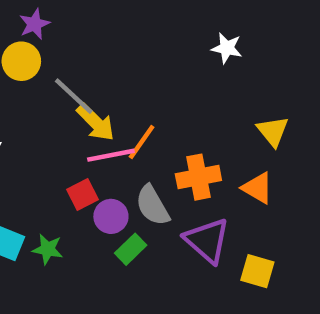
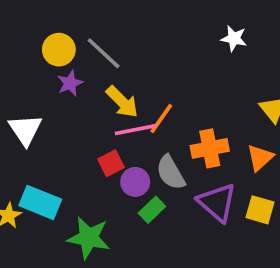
purple star: (34, 24) -> (70, 83), moved
gray line: (74, 96) -> (104, 53), moved
orange triangle: (257, 188) -> (260, 158), turned 48
green star: (48, 249) -> (89, 238), moved, size x1.6
yellow square: (257, 271) -> (260, 210), moved

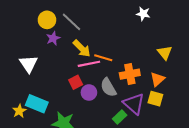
orange line: (161, 119) -> (103, 58), turned 72
green rectangle: (152, 210) -> (120, 117), moved
yellow square: (260, 210) -> (155, 99), moved

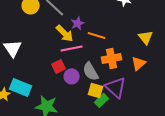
purple star: (53, 38) -> (78, 23), moved
orange line: (103, 58) -> (97, 35), moved
yellow square: (155, 99) -> (96, 90), moved

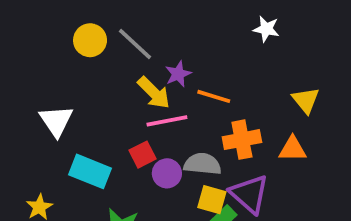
orange triangle: (139, 63) -> (293, 149), turned 42
gray semicircle: (91, 71) -> (203, 164), turned 126
cyan rectangle: (21, 87) -> (90, 171), moved

